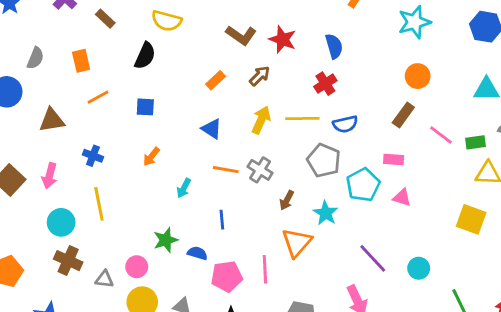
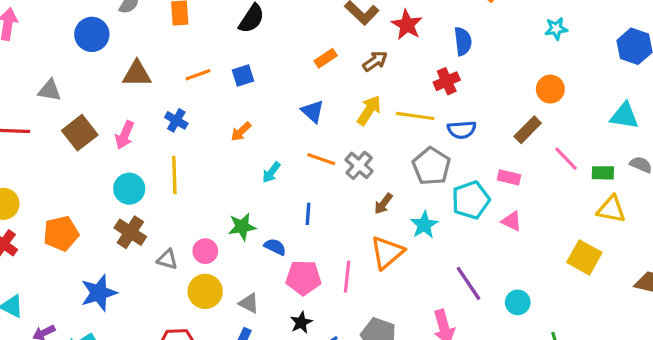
cyan star: (414, 22) -> (556, 29), size x0.6
orange line: (98, 97) -> (198, 75), moved
blue square: (145, 107) -> (243, 75), turned -30

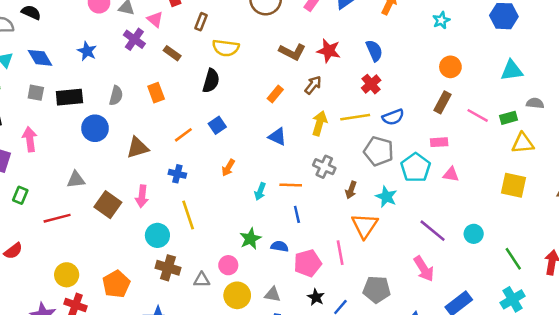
orange line: (321, 159) -> (291, 185), moved

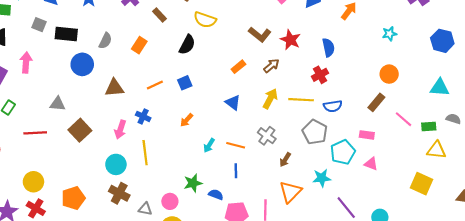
orange rectangle: (156, 93) -> (139, 45), turned 42
pink arrow: (142, 196) -> (120, 130), moved
cyan star: (386, 197) -> (322, 178), moved, turned 30

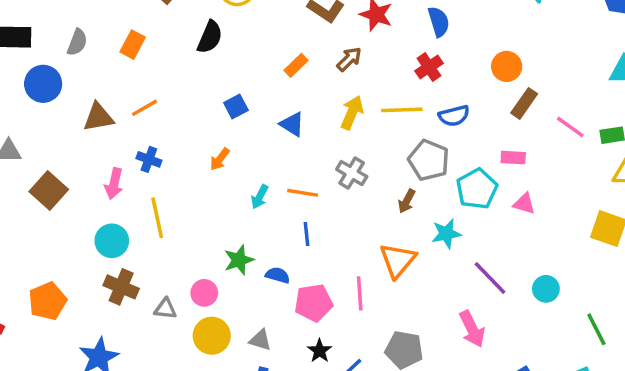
orange circle: (389, 74) -> (507, 66), moved
blue square: (185, 83) -> (236, 107), moved
orange line: (155, 85) -> (145, 108), moved
brown arrow: (285, 160) -> (407, 201), moved

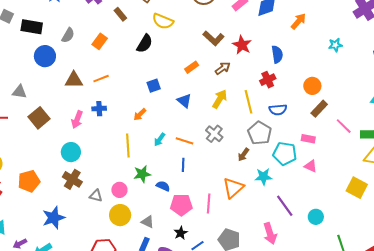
yellow line: (402, 110) -> (249, 102), turned 70
blue cross: (149, 159) -> (99, 109), turned -32
cyan pentagon: (477, 189) -> (285, 154), turned 30
yellow line: (157, 218) -> (128, 145), moved

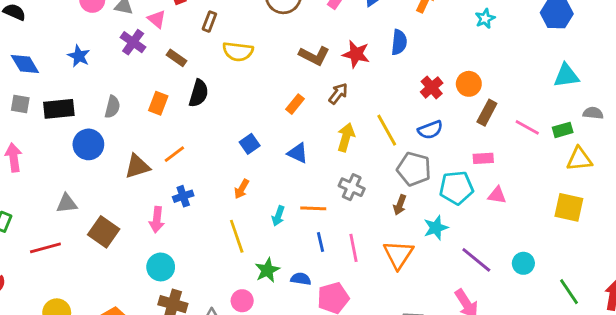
black semicircle: (145, 44) -> (199, 93), moved
blue semicircle: (277, 54) -> (399, 42), moved, turned 30
red cross: (268, 80) -> (432, 87), moved
pink line: (209, 203) -> (354, 248), moved

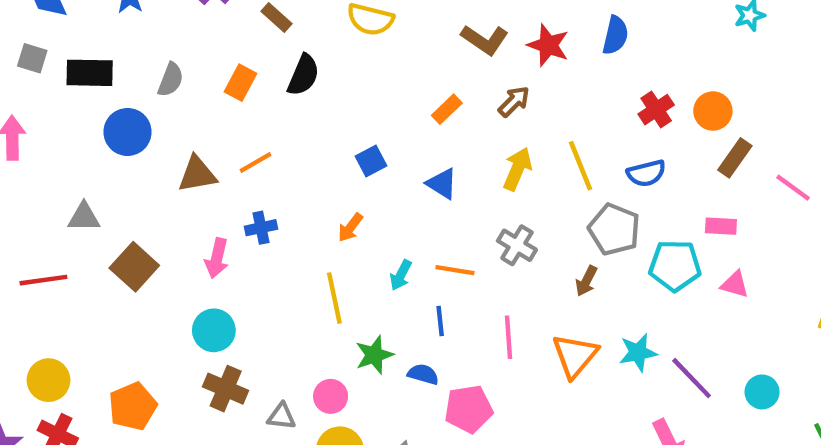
cyan star: (436, 228) -> (638, 352), moved
blue line: (321, 242) -> (440, 321), moved

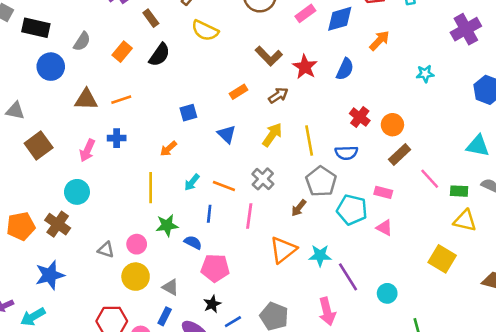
red cross: (656, 110) -> (360, 117), turned -30
pink line: (509, 337) -> (249, 216), moved
brown cross: (226, 389) -> (58, 224), moved

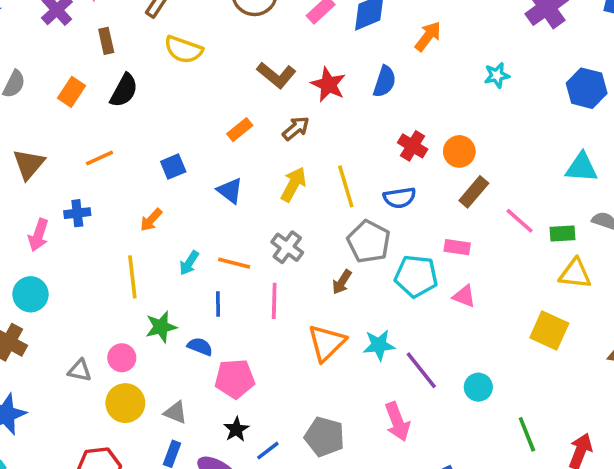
brown rectangle: (151, 18) -> (106, 41), turned 30
brown triangle: (86, 99) -> (29, 164), turned -45
orange line: (121, 100) -> (99, 158), moved

